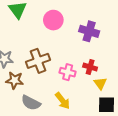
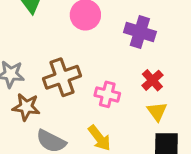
red cross: (90, 67) -> (152, 80), moved, turned 32

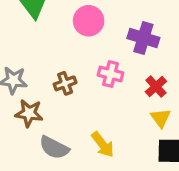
brown cross: (62, 77) -> (65, 83), size x0.6
pink cross: (107, 94) -> (110, 74), moved

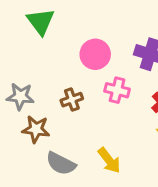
pink circle: (89, 21) -> (95, 54), moved

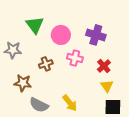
green triangle: (41, 21) -> (35, 25), moved
gray star: (20, 96) -> (13, 50), moved

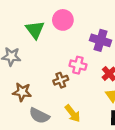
pink circle: (61, 35) -> (63, 20), moved
brown cross: (46, 64) -> (61, 80), moved

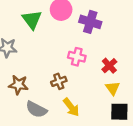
purple cross: (101, 40) -> (90, 22), moved
brown cross: (61, 80) -> (59, 81), moved

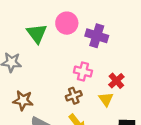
brown cross: (59, 81) -> (74, 96), moved
yellow triangle: (113, 88) -> (106, 99), moved

